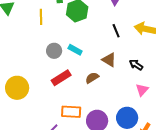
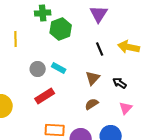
yellow line: (41, 17) -> (16, 39), moved
brown triangle: (109, 60) -> (93, 78), turned 42
brown semicircle: (92, 78) -> (92, 104), moved

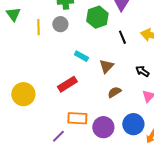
green hexagon: (61, 29) -> (97, 17), moved
gray circle: (38, 69) -> (60, 24), moved
brown triangle: (93, 78) -> (106, 66), moved

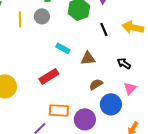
brown triangle: (106, 66) -> (88, 58), turned 42
blue circle: (133, 124) -> (111, 104), moved

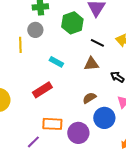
yellow line: (20, 19) -> (20, 45), moved
black line: (104, 29) -> (97, 43), turned -40
brown triangle: (88, 58) -> (91, 64), moved

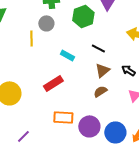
black line: (97, 43) -> (98, 48), moved
brown triangle: (91, 64) -> (102, 70), moved, turned -35
blue circle: (104, 118) -> (115, 132), moved
purple line: (33, 142) -> (23, 136), moved

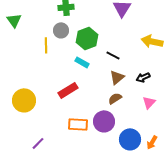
green hexagon: (83, 16) -> (87, 38), moved
black arrow: (128, 70) -> (143, 77), turned -56
purple circle: (89, 126) -> (104, 121), moved

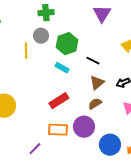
red rectangle: (68, 90) -> (59, 101), moved
purple line: (38, 143) -> (35, 149), moved

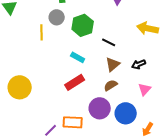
cyan rectangle: (62, 68) -> (78, 57), moved
orange rectangle: (58, 130) -> (73, 122), moved
blue circle: (110, 145) -> (126, 113), moved

